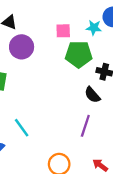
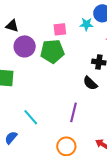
green pentagon: (79, 54) -> (52, 51), moved
purple line: (85, 126) -> (73, 112), moved

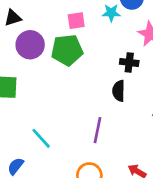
black triangle: (12, 26) -> (13, 18), turned -32
black semicircle: (90, 83) -> (119, 91), turned 49

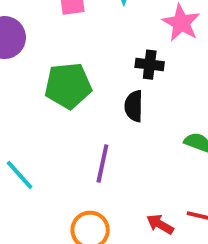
green pentagon: (67, 50) -> (68, 86), moved

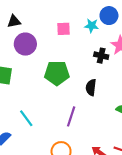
black cross: (150, 65) -> (101, 56), moved

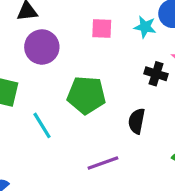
purple line: (71, 116) -> (103, 163), turned 48
cyan line: (26, 118) -> (42, 125), moved

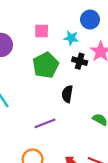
cyan star: (145, 27) -> (71, 38), moved
green pentagon: (86, 95) -> (46, 65), moved, turned -30

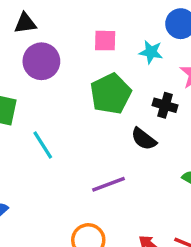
black cross: (80, 61) -> (165, 105), moved
black semicircle: (67, 94) -> (144, 139), turned -63

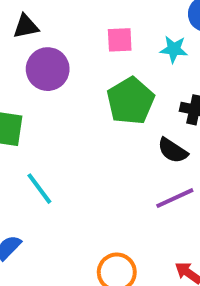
cyan line: (43, 145) -> (39, 189), moved
purple line: (108, 184) -> (175, 198), moved

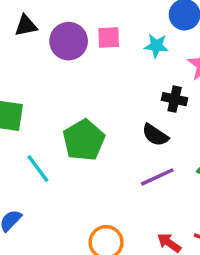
purple circle: (48, 69) -> (69, 41), moved
green pentagon: (131, 101) -> (84, 140), moved

